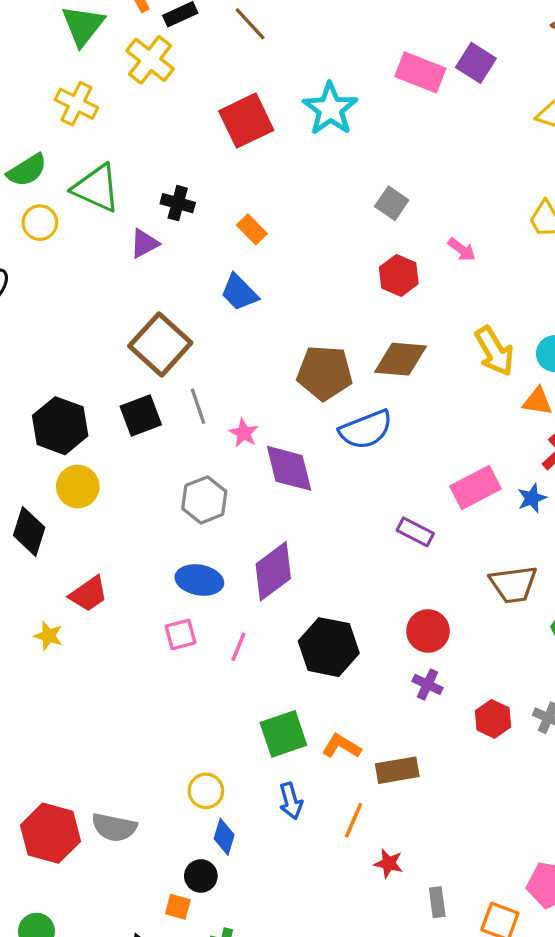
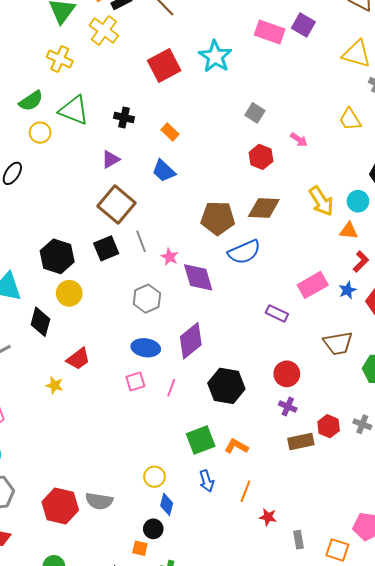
purple triangle: (144, 244) -> (111, 159), moved
brown rectangle: (397, 770) -> (301, 441), moved

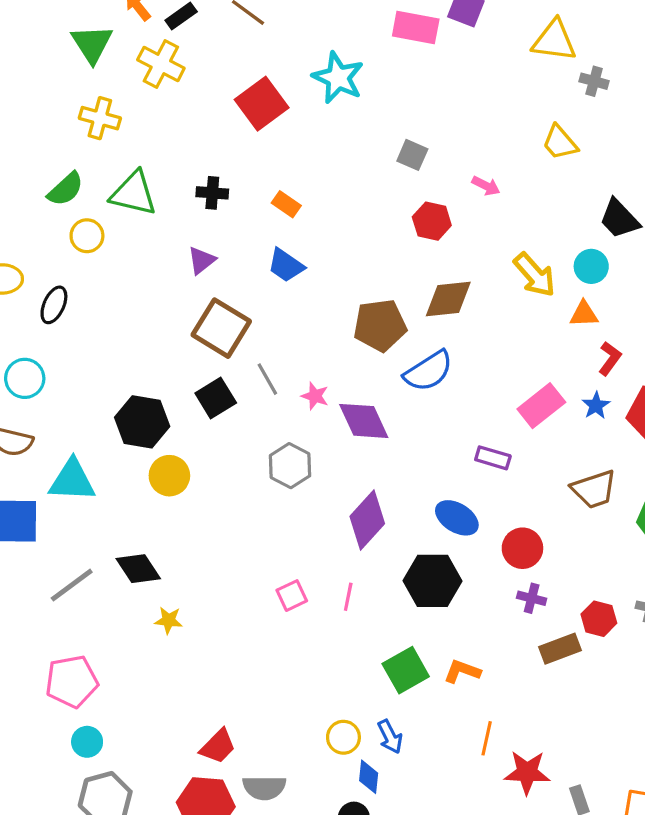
black diamond: (40, 322) -> (138, 569), moved, turned -40
blue ellipse: (146, 348) -> (457, 518), moved, turned 32
red trapezoid: (78, 359) -> (218, 746), moved
blue arrow: (207, 481) -> (390, 737), moved
red star: (268, 517) -> (527, 772), size x1.6

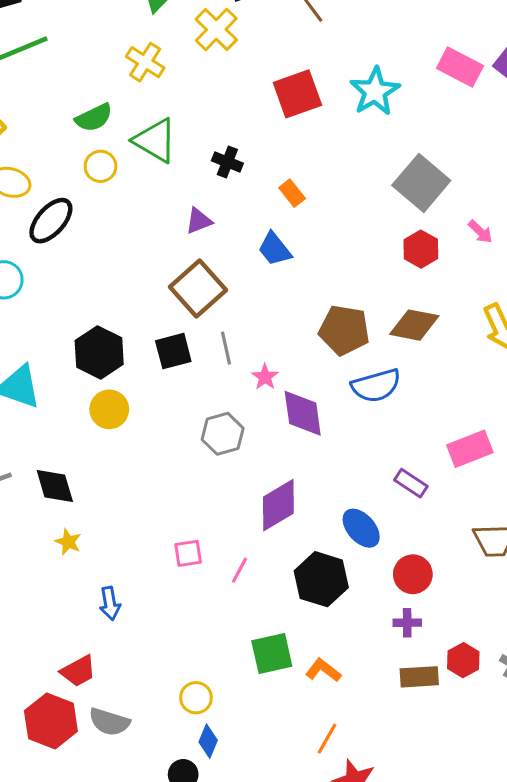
gray square: (412, 155) -> (421, 183), size x1.8
black ellipse: (54, 305) -> (51, 221), size x1.4
purple cross: (532, 598) -> (407, 623), turned -32
blue arrow: (390, 737) -> (110, 603), moved

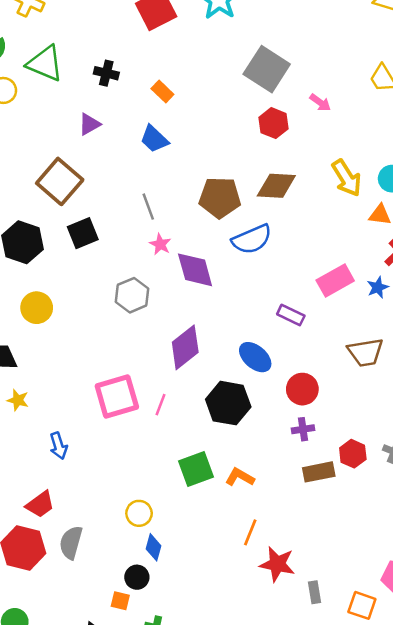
brown square: (198, 288) -> (60, 181), moved
gray line: (226, 348) -> (148, 207), moved
yellow circle: (109, 409) -> (37, 308), moved
pink square: (188, 553) -> (117, 397), size x1.8
gray semicircle: (109, 722) -> (71, 542), turned 96

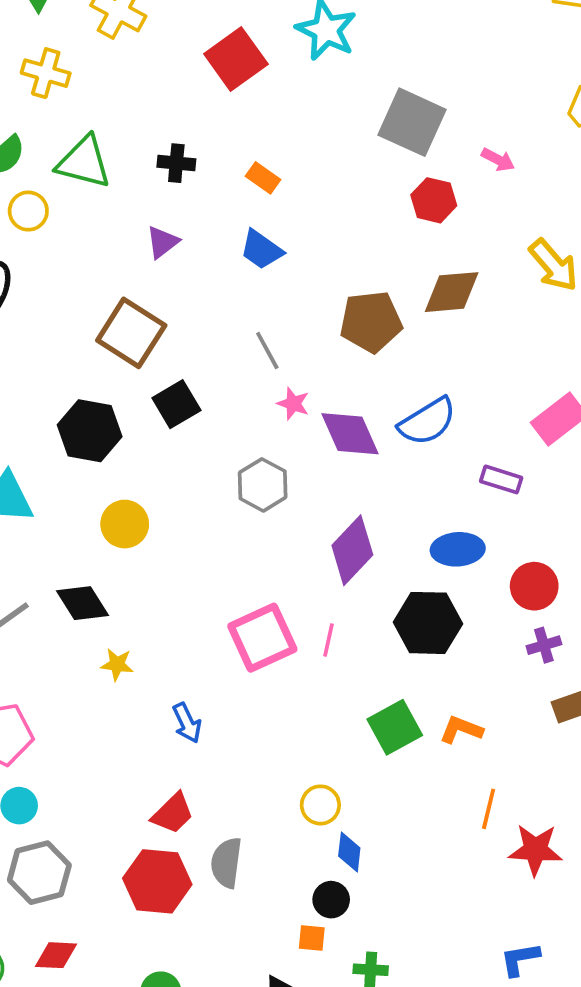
blue semicircle: (252, 239) -> (427, 421), moved
blue ellipse: (255, 357) -> (458, 549), turned -36

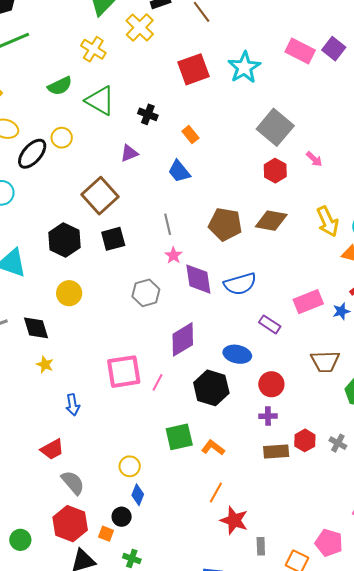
yellow circle: (28, 211) -> (62, 138), moved
gray semicircle: (226, 863) -> (73, 483), turned 116
red hexagon: (157, 881) -> (70, 524), moved

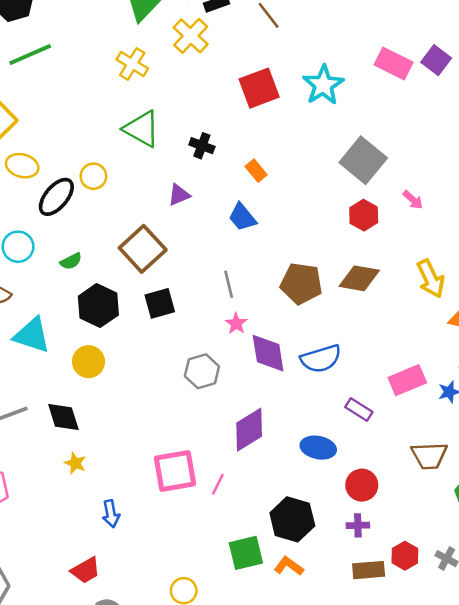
green semicircle: (60, 86) -> (71, 261), moved, size x0.7
yellow circle: (69, 293) -> (88, 362), moved
black hexagon: (211, 388) -> (292, 519), moved

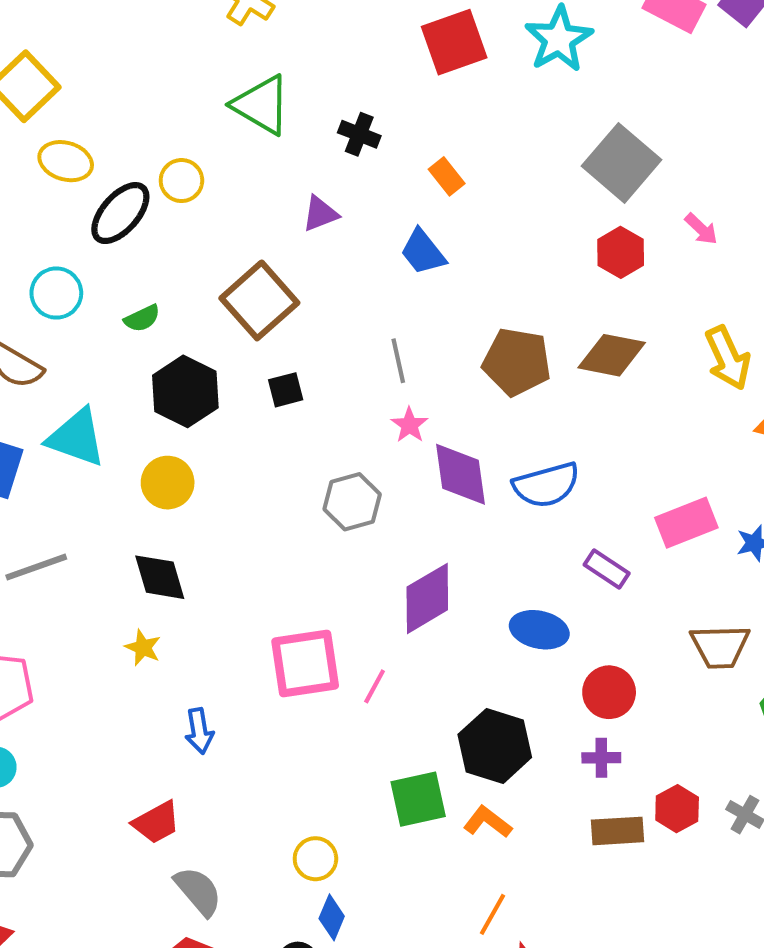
black square: (160, 303) -> (286, 390), size x0.7
black diamond: (63, 417) -> (160, 577), moved

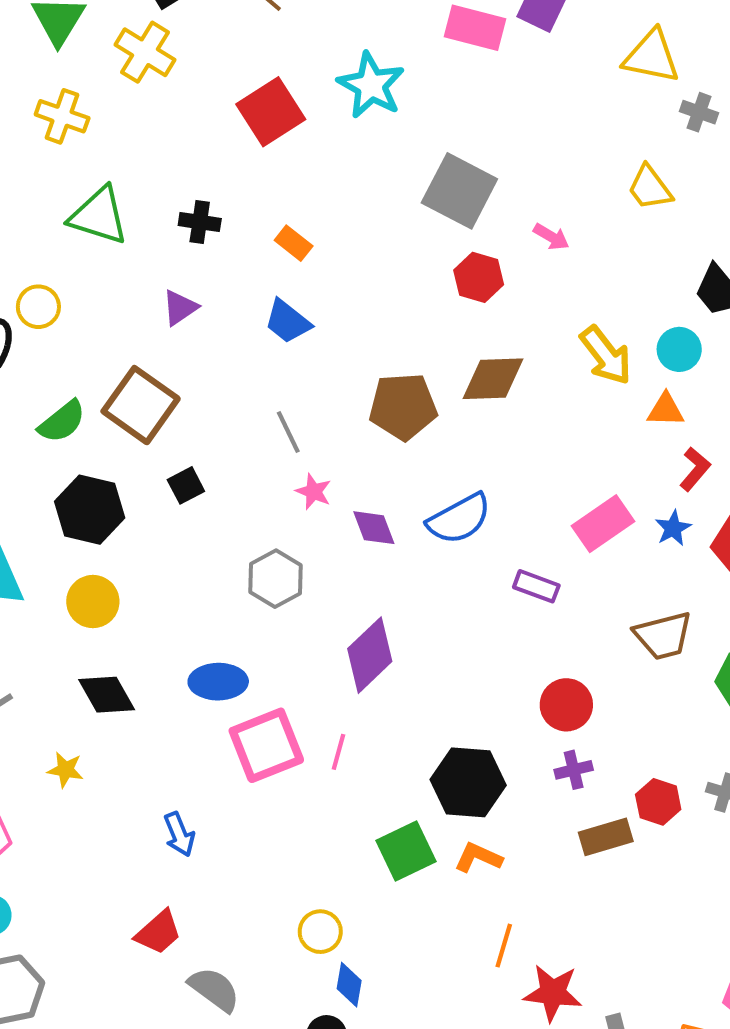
green semicircle: (142, 318) -> (62, 422), moved, size x1.4
purple diamond: (460, 474) -> (374, 528), size x0.7
blue ellipse: (539, 630) -> (218, 682), moved
yellow star: (143, 648) -> (65, 770), moved

